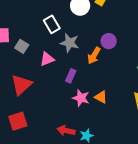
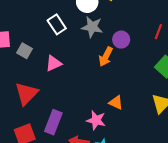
gray star: (70, 43) -> (92, 27), moved
purple rectangle: (71, 76) -> (53, 122), moved, size x1.5
pink star: (81, 98) -> (96, 120), moved

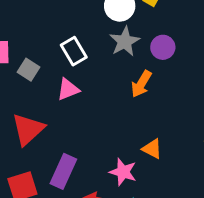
white rectangle: (57, 24) -> (74, 51), moved
gray star: (92, 27) -> (125, 42), turned 30
purple circle: (121, 40) -> (163, 47), moved

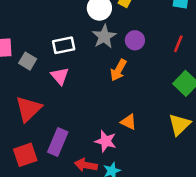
white rectangle: (74, 51) -> (64, 45), turned -70
pink triangle: (68, 89) -> (60, 76), turned -48

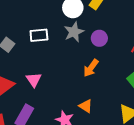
orange arrow: (118, 70) -> (91, 68), moved
pink triangle: (60, 76) -> (34, 80), moved

